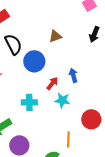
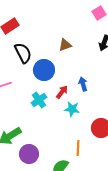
cyan cross: (29, 102) -> (39, 100), moved, turned -35

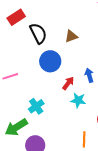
black semicircle: (23, 53) -> (38, 33), moved
cyan cross: (39, 100) -> (36, 106), moved

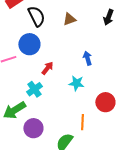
blue circle: (50, 61) -> (29, 44), moved
red arrow: (68, 83) -> (47, 68), moved

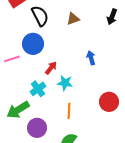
cyan star: (76, 83) -> (65, 83), moved
orange line: (82, 122) -> (69, 111), moved

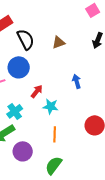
cyan cross: (38, 89) -> (15, 111), moved

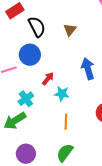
brown triangle: (59, 42) -> (70, 30), turned -32
blue arrow: (77, 81) -> (88, 69), size x1.5
purple circle: (23, 151) -> (26, 154), moved

